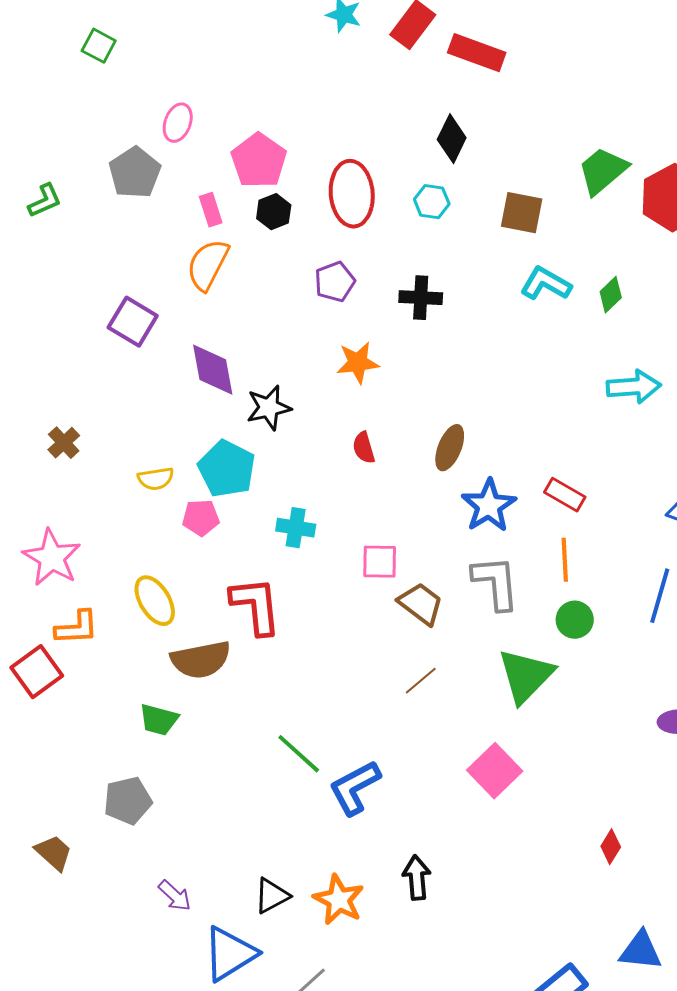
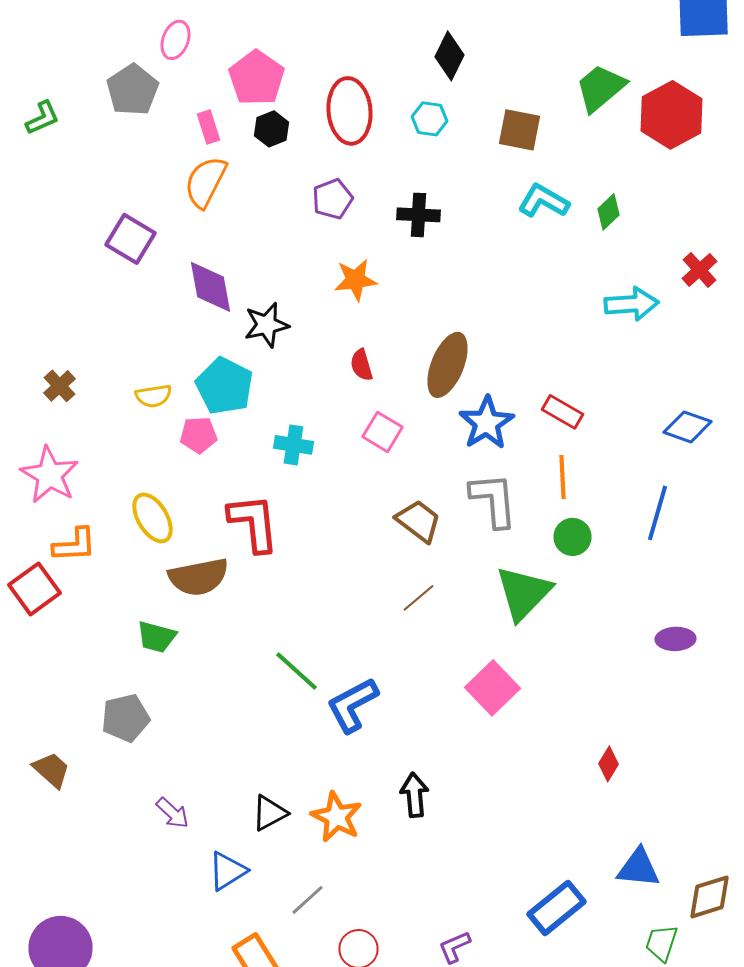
brown cross: (64, 443) -> (60, 386), moved
brown ellipse: (450, 448) -> (448, 365), size x1.4
pink square: (380, 562) -> (382, 432), moved, turned 30
blue triangle: (230, 954) -> (228, 871), size x0.7

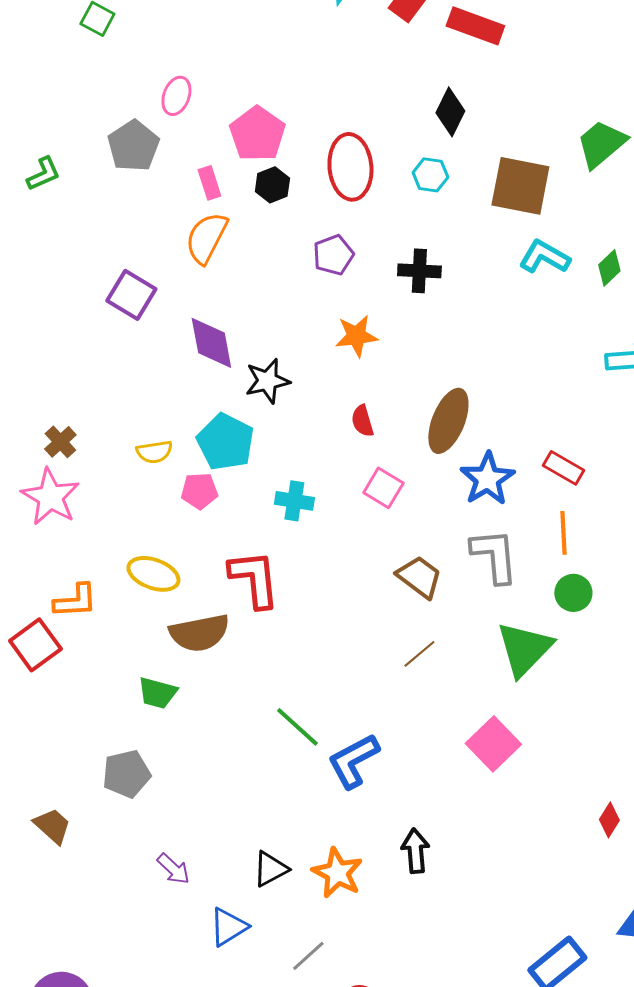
brown square: (520, 130) -> (520, 186), size x1.4
pink star: (50, 475) -> (50, 497), moved
yellow ellipse: (152, 518) -> (153, 574), turned -39

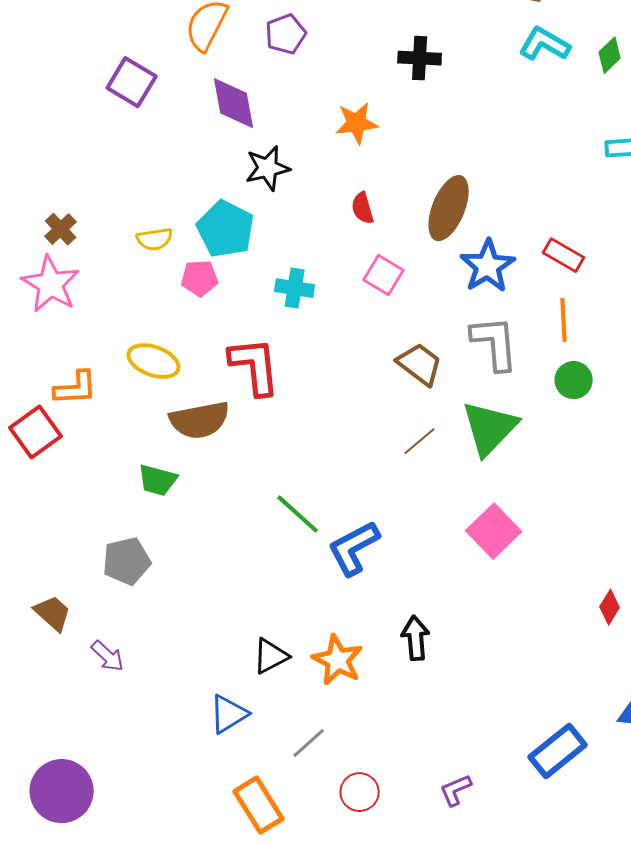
purple pentagon: (333, 255) -> (286, 34), moved
purple diamond: (211, 343) -> (234, 103), moved
green triangle: (524, 649) -> (490, 428), moved
purple arrow: (173, 869) -> (108, 656), moved

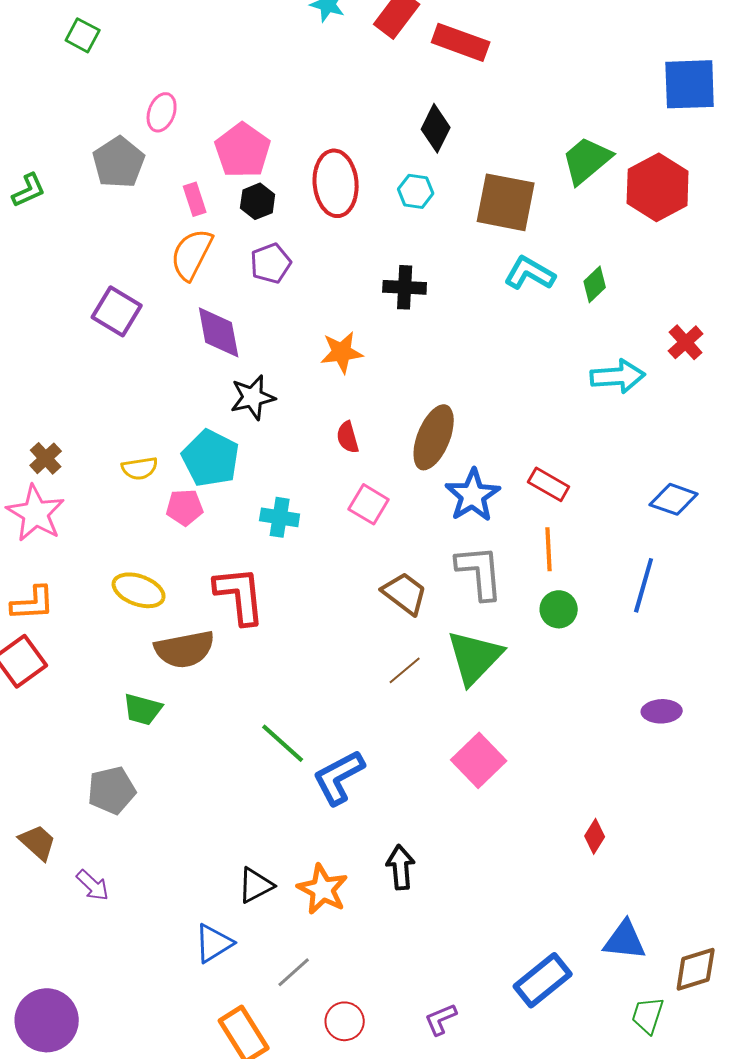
orange L-shape: (76, 388) -> (33, 603), moved

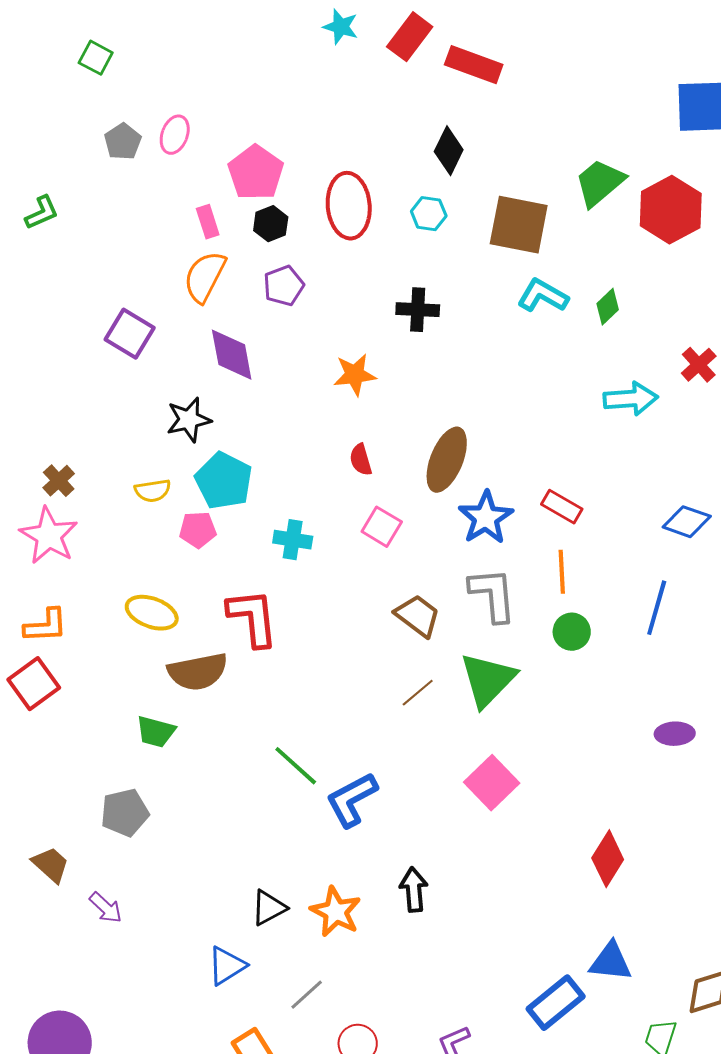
gray pentagon: (119, 162) -> (123, 142), moved, size x0.7
black star: (253, 397) -> (189, 420), moved
red diamond: (595, 836) -> (608, 859), size x1.6
blue triangle: (625, 940) -> (611, 962), moved

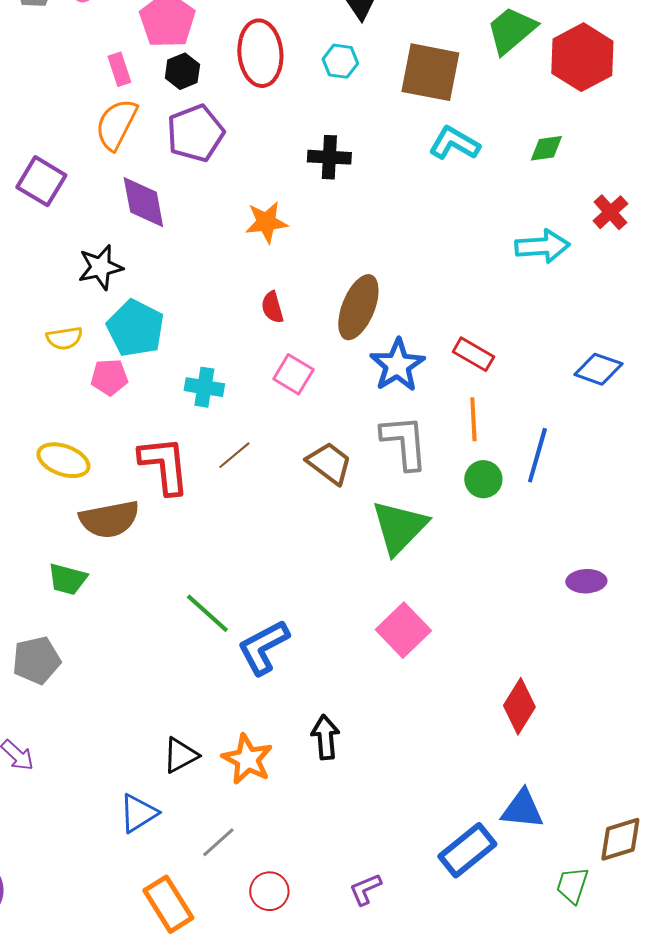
purple pentagon: (284, 286) -> (195, 133), size x1.4
green diamond: (608, 307) -> (546, 148), moved, turned 36
blue line: (657, 608) -> (537, 455), moved
brown line: (418, 693) -> (234, 455), moved

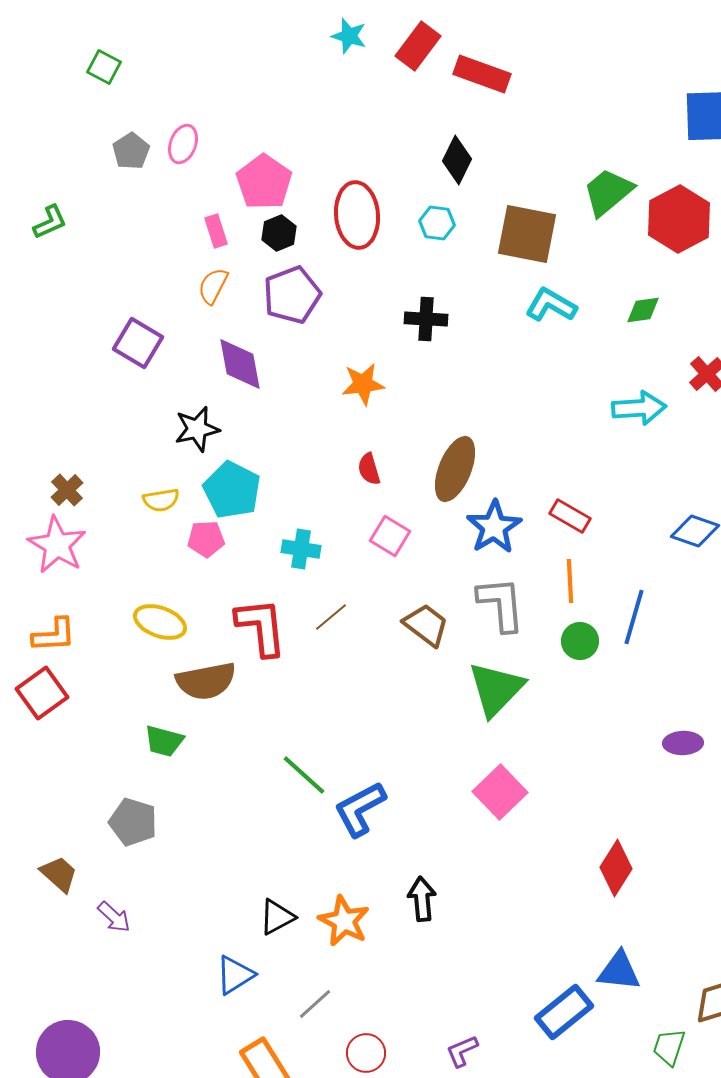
orange semicircle: (116, 124) -> (213, 286), size x0.7
gray pentagon: (36, 660) -> (133, 822), turned 30

